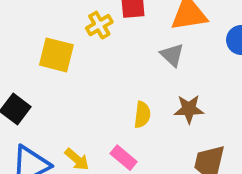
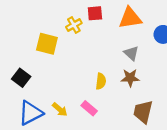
gray triangle: (172, 55) -> (131, 53), moved

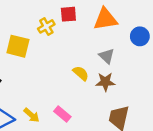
yellow semicircle: (101, 81) -> (81, 73), moved, turned -56

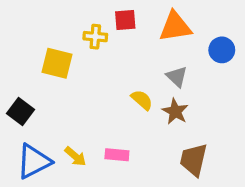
yellow cross: (46, 26) -> (95, 37), turned 35
brown star: (105, 82) -> (175, 111), turned 30
pink rectangle: (62, 114) -> (117, 155), turned -35

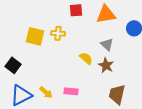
yellow cross: (95, 37) -> (58, 33), moved

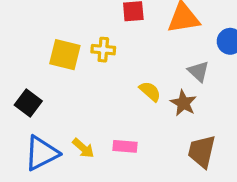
gray triangle: (107, 44) -> (198, 71), moved

